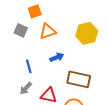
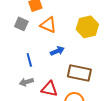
orange triangle: (48, 31) -> (48, 25), turned 42
gray arrow: (26, 88) -> (26, 82), turned 32

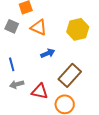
blue line: (29, 60) -> (12, 64), moved
brown rectangle: (79, 73) -> (70, 75), turned -60

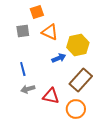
gray square: (12, 26) -> (23, 31), turned -32
yellow hexagon: (78, 29) -> (78, 45), moved

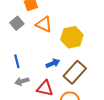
gray square: (23, 31) -> (17, 23), turned -32
blue arrow: (59, 58) -> (53, 63), moved

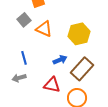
orange triangle: (44, 24) -> (44, 29), moved
gray arrow: (22, 81) -> (19, 78), moved

